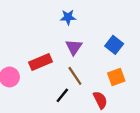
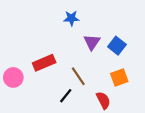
purple triangle: (74, 47) -> (92, 42), moved

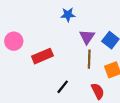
brown line: (78, 76) -> (89, 59), moved, turned 36
pink circle: (13, 77) -> (14, 41), moved

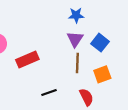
blue star: (68, 15) -> (76, 15), moved
black line: (63, 87) -> (49, 93), turned 32

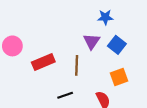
blue star: (76, 15) -> (105, 17), moved
brown line: (77, 63) -> (77, 65), moved

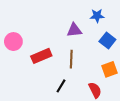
purple triangle: (92, 41) -> (74, 30), moved, turned 49
black line: (65, 95) -> (61, 86), turned -40

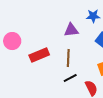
black line: (61, 86) -> (70, 78), moved, turned 32

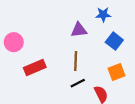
red rectangle: (39, 55) -> (35, 68), moved

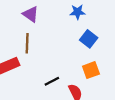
purple triangle: (79, 30) -> (31, 14), moved, turned 42
brown line: (76, 61) -> (27, 43), moved

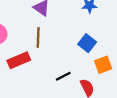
blue square: (89, 39) -> (87, 43), moved

